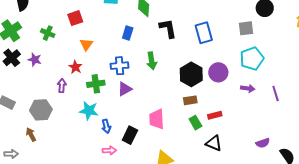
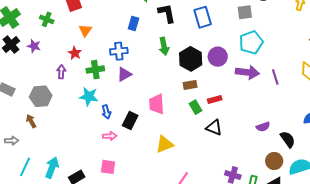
blue rectangle: (128, 33) -> (133, 24), moved
green arrow: (152, 61) -> (164, 46), moved
purple arrow: (248, 88) -> (247, 72), size x1.6

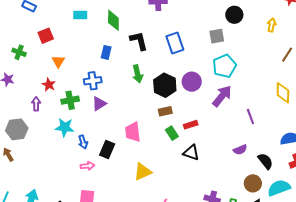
purple arrow: (247, 72) -> (222, 96), turned -55
purple line: (275, 77) -> (250, 116), moved

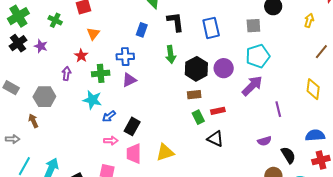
pink trapezoid: (133, 132) -> (134, 154), moved
blue arrow: (83, 142) -> (109, 116), turned 64

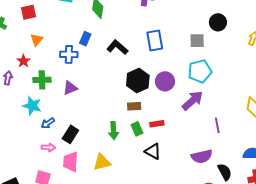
black L-shape: (175, 22) -> (117, 47), moved, turned -45
green arrow: (171, 54) -> (113, 131), moved
blue cross: (125, 57) -> (69, 54), moved
purple semicircle: (264, 141) -> (202, 156), size x1.5

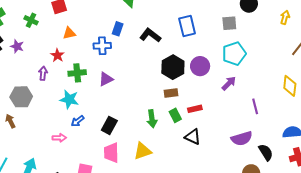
orange triangle: (37, 40) -> (69, 33), turned 40
purple arrow: (193, 101) -> (229, 83), size x0.7
blue arrow: (48, 123) -> (78, 121), moved
pink arrow: (48, 147) -> (59, 138), moved

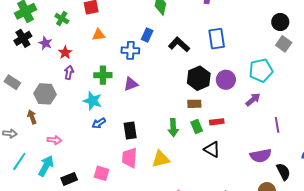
gray square: (229, 23) -> (284, 44), moved, turned 35
red star: (57, 55) -> (65, 53), moved
black rectangle: (109, 125) -> (130, 130), turned -42
pink arrow: (59, 138) -> (54, 140), moved

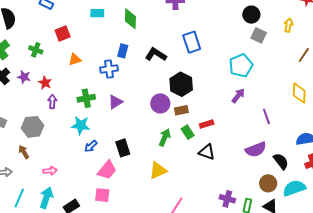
purple circle: (226, 80) -> (160, 103), moved
green arrow: (173, 128) -> (165, 137), turned -144
pink trapezoid: (130, 158) -> (107, 170), moved, turned -135

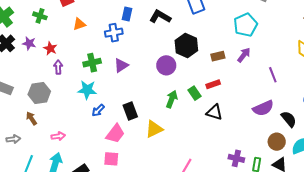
brown rectangle: (181, 110) -> (218, 56), moved
yellow triangle: (158, 171) -> (154, 129), moved

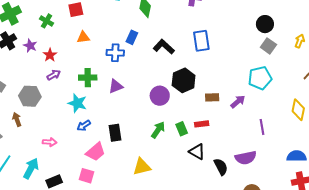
cyan pentagon: (246, 25) -> (260, 78), moved
purple arrow: (58, 67) -> (54, 75), turned 48
black semicircle: (289, 119) -> (221, 167), moved
yellow triangle: (154, 129) -> (142, 167), moved
pink arrow: (58, 136) -> (50, 142), moved

